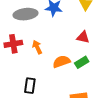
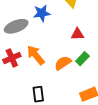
orange arrow: (37, 47) -> (36, 55), size x1.5

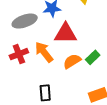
red triangle: (77, 34) -> (66, 33), moved, size x1.6

